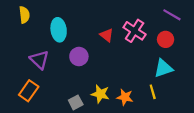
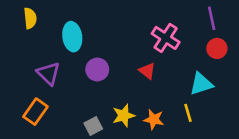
purple line: (172, 15) -> (212, 18), turned 48
red triangle: (107, 35) -> (147, 71), moved
red circle: (166, 39) -> (217, 48), moved
yellow star: (100, 94) -> (124, 116), turned -30

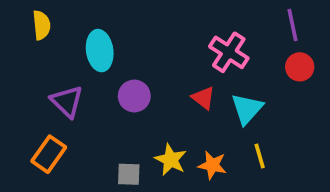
cyan triangle: (201, 84) -> (247, 109), moved, turned -30
yellow star: (124, 116) -> (171, 160), turned -30
gray square: (93, 126) -> (129, 174), turned 30

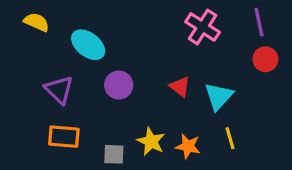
yellow semicircle: (41, 25) -> (37, 22), turned -60
cyan ellipse: (100, 51) -> (88, 45), turned -44
pink cross: (229, 52) -> (203, 27), moved
orange rectangle: (49, 154) -> (64, 137), moved, turned 60

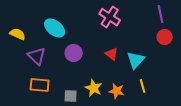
yellow semicircle: (37, 22) -> (18, 34), moved
pink cross: (203, 27) -> (110, 17), moved

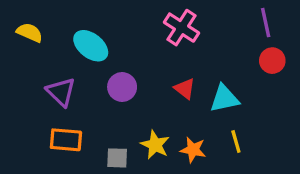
yellow semicircle: (18, 34) -> (30, 33), moved
cyan triangle: (136, 60) -> (224, 99), turned 36

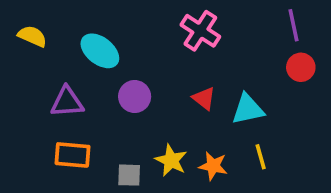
purple triangle: (61, 92) -> (67, 102), turned -48

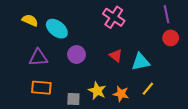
yellow semicircle: (32, 36) -> (30, 20), moved
yellow line: (261, 157) -> (148, 89), turned 56

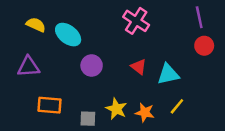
purple triangle: (38, 58) -> (28, 67), moved

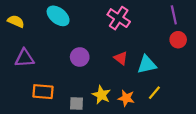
yellow semicircle: (36, 25) -> (16, 21), moved
cyan ellipse: (68, 35) -> (58, 16), moved

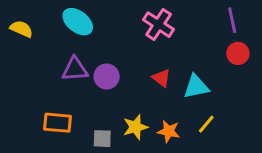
purple triangle: (25, 58) -> (75, 69), moved
yellow star: (101, 95) -> (135, 127), turned 30

